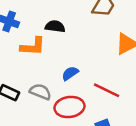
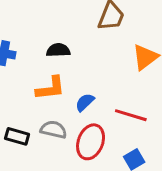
orange L-shape: (33, 46) -> (50, 88), moved
red ellipse: (69, 107) -> (91, 142), turned -52

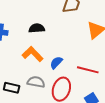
orange L-shape: (50, 88) -> (33, 54), turned -125

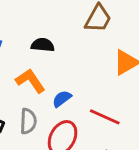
gray semicircle: (36, 82) -> (28, 121), turned 72

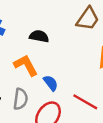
blue semicircle: (62, 99) -> (51, 83), turned 84

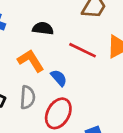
red line: (85, 102) -> (83, 50), moved

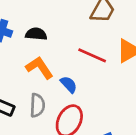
black semicircle: (43, 28) -> (36, 34), moved

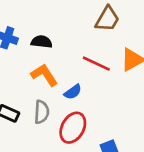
blue semicircle: (69, 84) -> (73, 92), turned 96

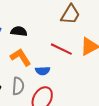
blue semicircle: (73, 92) -> (43, 71), turned 32

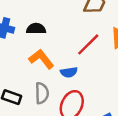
red line: (61, 49) -> (88, 44), turned -65

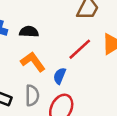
blue semicircle: (69, 72) -> (60, 76), turned 119

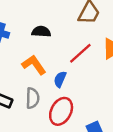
black semicircle: (29, 32) -> (41, 32), moved

